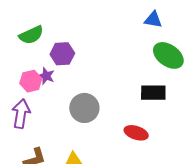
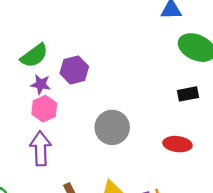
purple star: (46, 76) -> (41, 84), moved
black rectangle: (153, 93) -> (188, 94), size x0.7

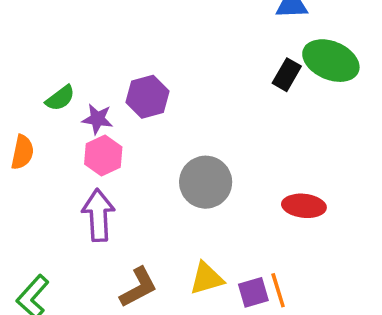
green semicircle: (34, 56) -> (60, 98), moved, size x0.7
black rectangle: (188, 94) -> (287, 75), moved, turned -48

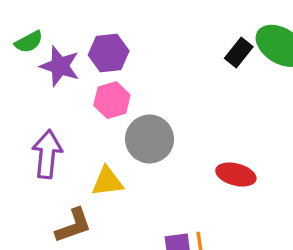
purple star: (97, 119) -> (60, 66), size x1.4
pink hexagon: (103, 156) -> (112, 100), moved
yellow triangle: (207, 278) -> (107, 181), moved

